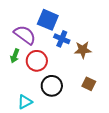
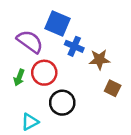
green arrow: (15, 56) -> (19, 77), moved
brown square: (89, 84) -> (113, 88), moved

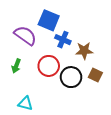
red circle: (44, 73) -> (49, 66), moved
black circle: (62, 103) -> (71, 77), moved
cyan triangle: (30, 122) -> (25, 103), turned 42

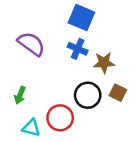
blue square: (49, 20) -> (81, 17), moved
green arrow: (16, 66) -> (20, 95), moved
red circle: (49, 66) -> (60, 118), moved

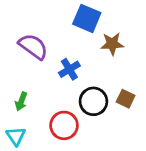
blue cross: (78, 49) -> (69, 69), moved, turned 36
brown star: (104, 63) -> (112, 44), moved
cyan triangle: (31, 128) -> (16, 136), moved, turned 42

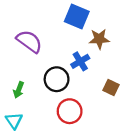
blue cross: (69, 69) -> (80, 61), moved
black circle: (93, 101) -> (57, 79), moved
red circle: (64, 125) -> (70, 111), moved

